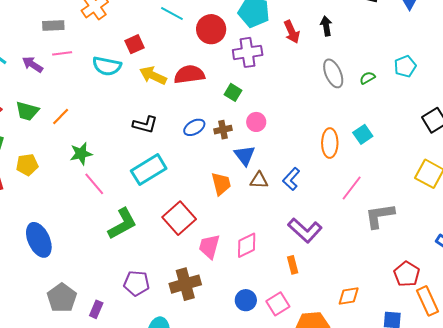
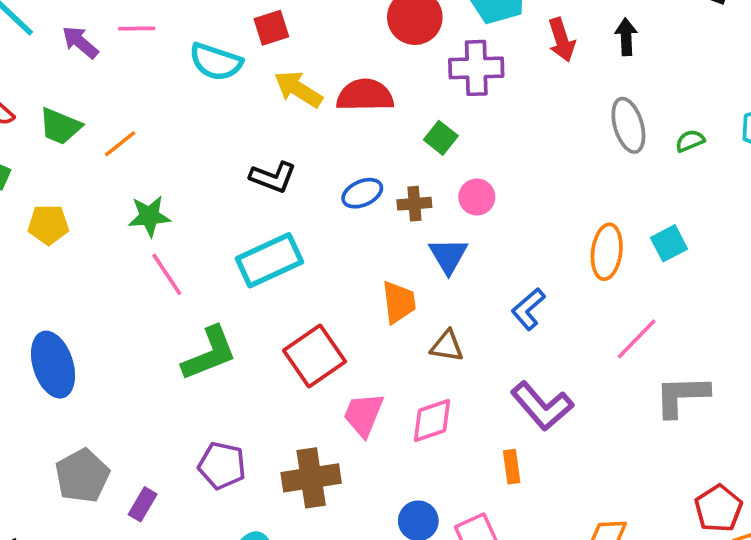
brown triangle: (259, 180) -> (447, 346), moved

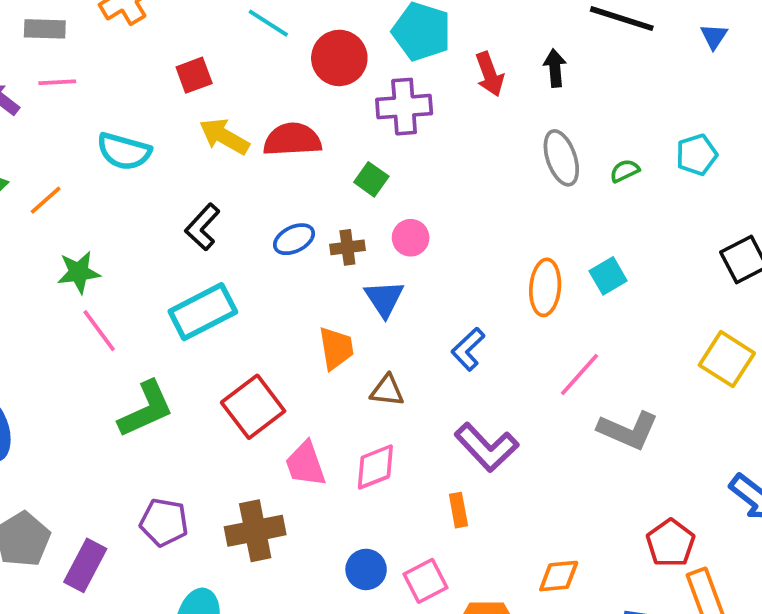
cyan semicircle: (216, 62) -> (124, 151), moved
black L-shape: (273, 177) -> (202, 227), turned 114
gray L-shape: (682, 396) -> (628, 430), turned -152
pink trapezoid: (363, 415) -> (305, 464), turned -39
purple rectangle: (143, 504) -> (85, 565), size x1.5

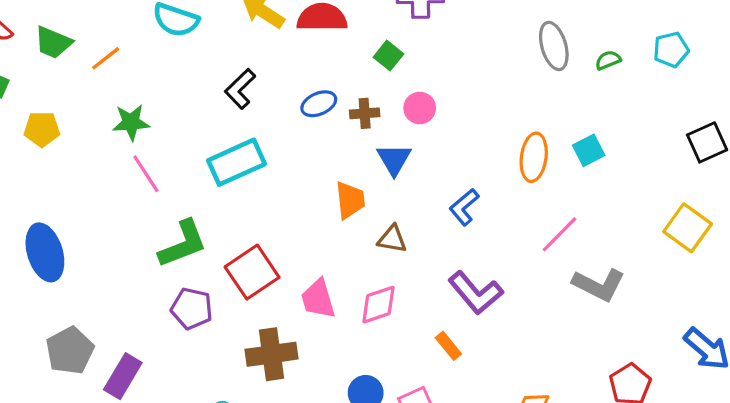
red square: (253, 407) -> (252, 272), moved
orange rectangle: (458, 510) -> (448, 346), turned -32
purple pentagon: (164, 522) -> (192, 309), moved

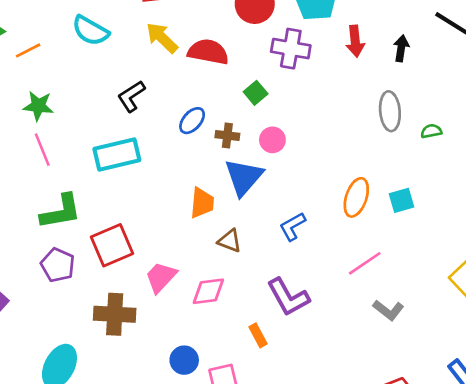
blue ellipse: (319, 104) -> (192, 121), turned -36
blue triangle: (394, 159) -> (244, 177), size x1.4
gray L-shape: (599, 285) -> (388, 310), size x0.7
pink trapezoid: (318, 299) -> (161, 277), turned 48

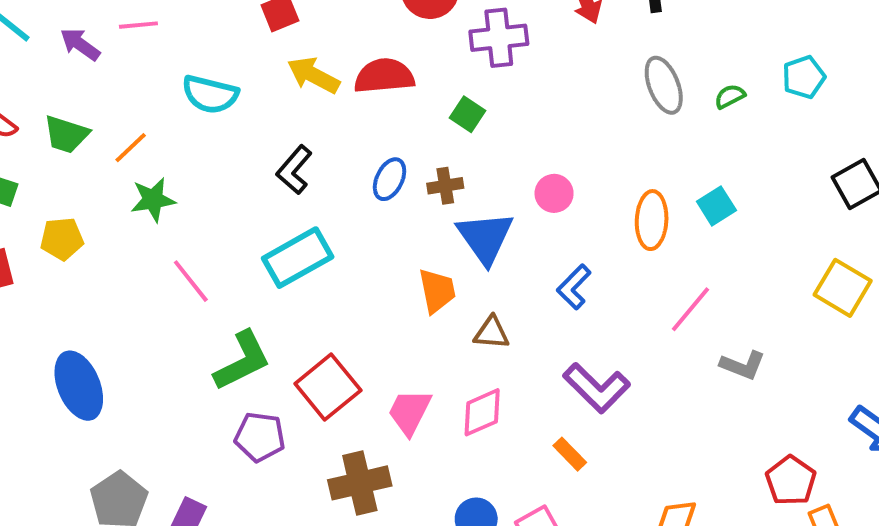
green star: (38, 106) -> (153, 200), moved
pink circle: (272, 140) -> (554, 193), moved

